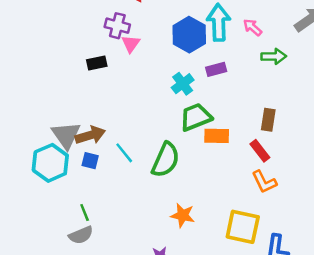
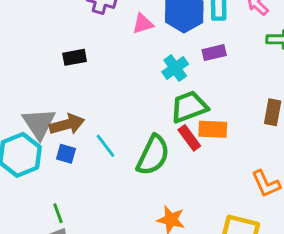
pink triangle: (131, 44) -> (143, 24), moved, turned 36
black rectangle: (97, 63) -> (75, 57), moved
red rectangle: (260, 151) -> (189, 138), moved

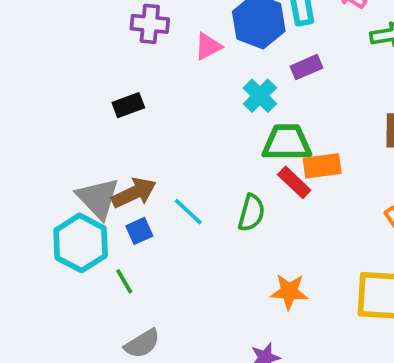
green trapezoid: (189, 107) -> (287, 142), turned 30
blue square: (66, 154) -> (139, 231), turned -30
green semicircle: (153, 155) -> (251, 213), size x0.7
green line: (58, 213) -> (124, 281), moved

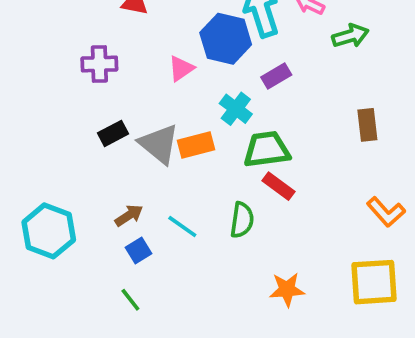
purple cross: (150, 24) -> (99, 64), moved
orange rectangle: (322, 166) -> (196, 145), moved
brown arrow: (134, 193) -> (129, 215), size x0.7
gray triangle: (98, 198) -> (159, 144), moved
cyan hexagon: (81, 243) -> (49, 231), moved

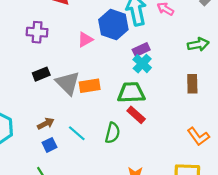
green arrow: (350, 36) -> (198, 44), moved
cyan cross: (236, 109) -> (142, 64), moved

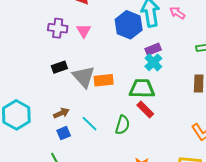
pink triangle: (85, 40) -> (84, 31), moved, turned -35

